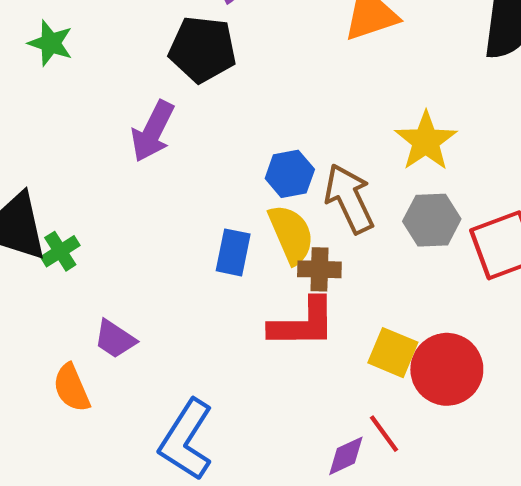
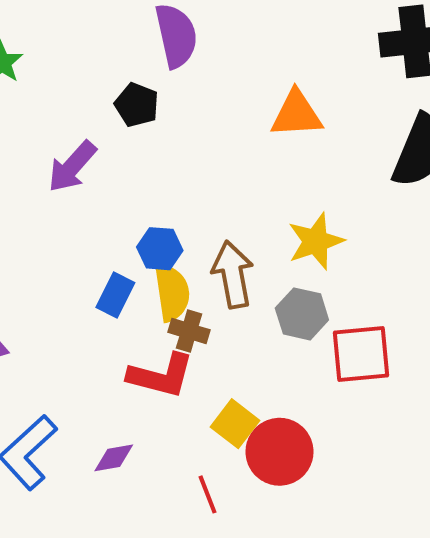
black pentagon: (202, 49) -> (137, 105), size x0.7
blue hexagon: (290, 174) -> (160, 249), moved
purple diamond: (346, 456) -> (114, 458), moved

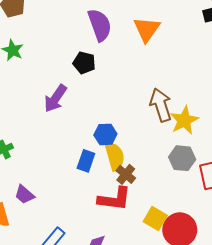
orange triangle: (296, 114) -> (147, 29), moved, turned -44
brown arrow: (233, 275) -> (161, 105), moved
brown cross: (189, 331) -> (126, 174), turned 30

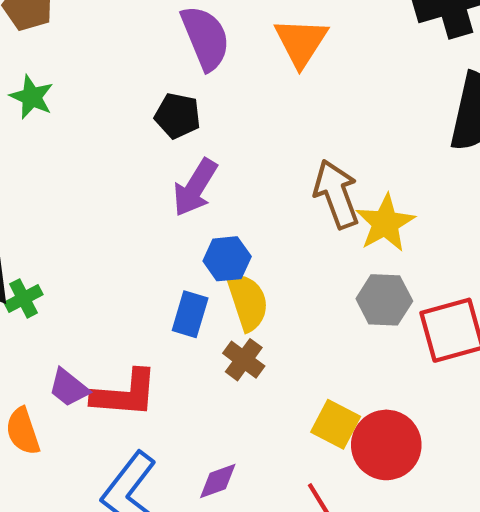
purple arrow: (55, 98) -> (195, 188), moved
brown cross: (126, 174) -> (244, 360), moved
red L-shape: (114, 199) -> (125, 394), moved

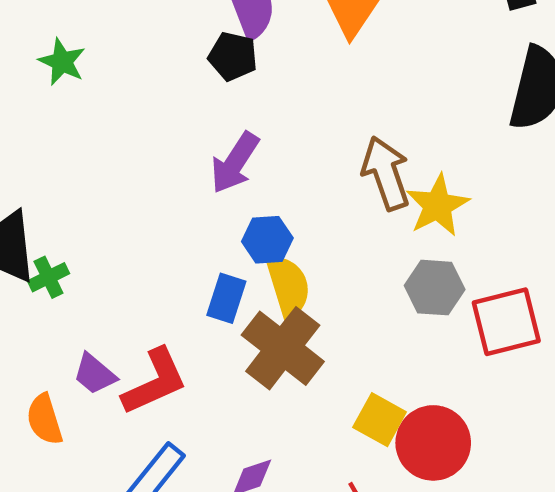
black pentagon: (178, 116) -> (233, 56), moved
brown cross: (244, 360) -> (283, 348), size x1.8
red L-shape: (125, 394) -> (155, 382), turned -30

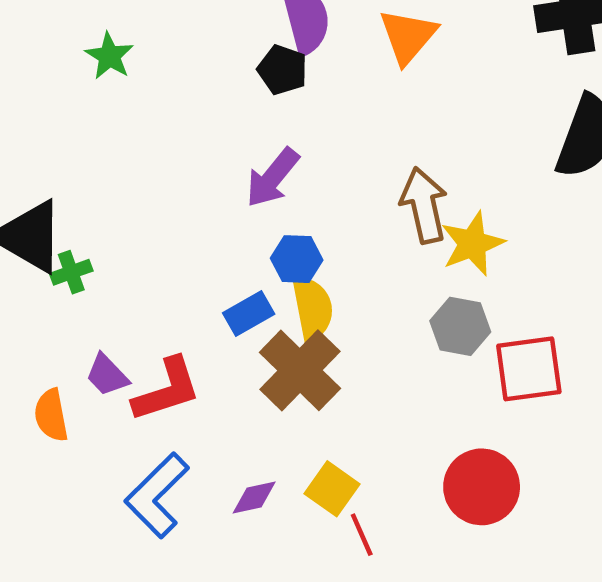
blue rectangle: (226, 298) -> (249, 314), turned 36
yellow square: (380, 420) -> (332, 489), moved
red circle: (433, 443) -> (482, 487), moved

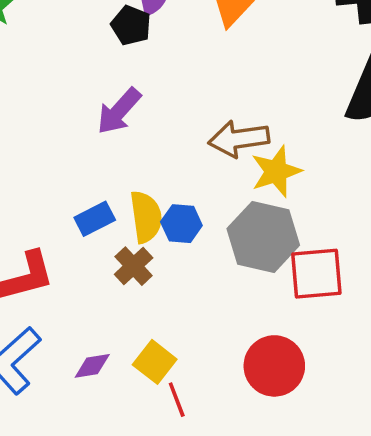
brown arrow: (424, 205) -> (239, 139), turned -88
blue hexagon: (297, 259) -> (181, 224), moved
gray hexagon: (460, 326) -> (263, 237), size x1.5
brown cross: (300, 370) -> (134, 266), size x0.6

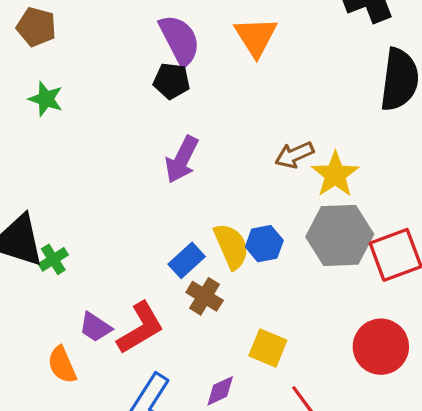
brown arrow: (239, 139) -> (294, 155), size x0.7
brown cross: (134, 266) -> (205, 296), moved
yellow square: (155, 362) -> (268, 348), moved

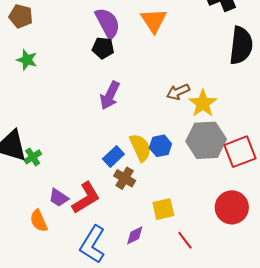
yellow square: (268, 348) -> (163, 209), turned -35

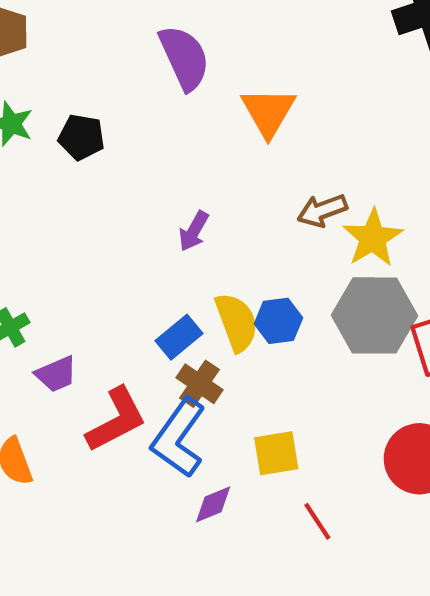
orange triangle: (154, 21) -> (268, 112), moved
black pentagon: (103, 48) -> (81, 137), moved
purple arrow: (110, 95) -> (194, 231), moved, size x0.7
purple trapezoid: (59, 198) -> (56, 374), moved, turned -60
blue L-shape: (93, 244) -> (179, 438), moved

